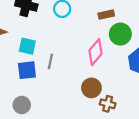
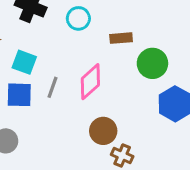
brown rectangle: (106, 15) -> (121, 38), moved
pink diamond: (95, 52) -> (90, 82), moved

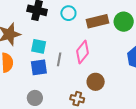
brown rectangle: (121, 38) -> (97, 21), size x1.5
green circle: (152, 63) -> (124, 22), moved
brown cross: (122, 155) -> (77, 99), moved

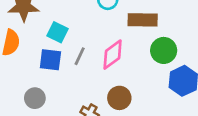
green circle: (124, 22) -> (164, 50), moved

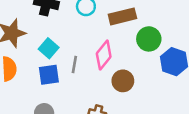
cyan square: (58, 32) -> (49, 48), turned 30
brown circle: (119, 98) -> (123, 81), moved

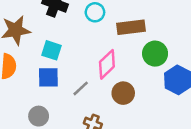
cyan square: (49, 48) -> (52, 50), turned -30
gray line: (74, 64) -> (81, 88), moved, turned 30

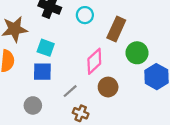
brown rectangle: (131, 27) -> (116, 29), turned -60
gray line: (81, 88) -> (70, 91), moved

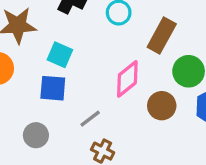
brown circle: (108, 87) -> (162, 106), moved

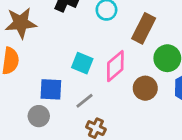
cyan square: (60, 55) -> (82, 63), moved
blue square: (53, 88) -> (51, 89), moved

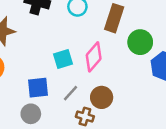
cyan square: (82, 63) -> (63, 59), turned -30
brown circle: (145, 88) -> (102, 97), moved

